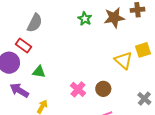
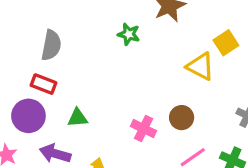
green star: (85, 19) -> (129, 34), moved

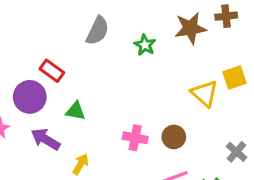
gray semicircle: (51, 45) -> (98, 31), moved
pink cross: (143, 129) -> (135, 138), turned -30

